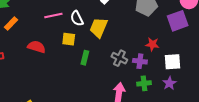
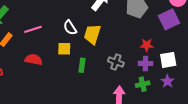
pink line: (53, 15) -> (33, 29), moved
purple cross: (140, 61) -> (145, 63), moved

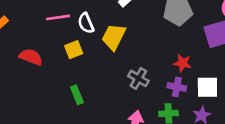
pink line: (33, 29) -> (58, 17), moved
yellow square: (64, 49) -> (74, 50), turned -32
green rectangle: (82, 65) -> (77, 95), moved, turned -40

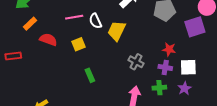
yellow square: (74, 50) -> (79, 44), moved
red semicircle: (31, 57) -> (48, 40), moved

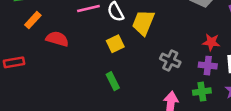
yellow square: (79, 44) -> (115, 44), moved

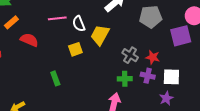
gray cross: (170, 60) -> (130, 55), moved
green rectangle: (113, 81) -> (55, 78), moved
green cross: (202, 92) -> (125, 79), moved

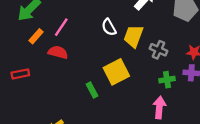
pink line: (57, 18) -> (61, 27), moved, turned -42
yellow square: (75, 49) -> (116, 72), moved, size x1.6
gray cross: (130, 55) -> (159, 50), moved

